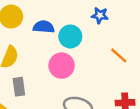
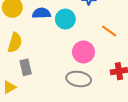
pink circle: (62, 66) -> (83, 52), moved

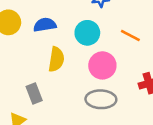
cyan circle: (65, 19) -> (87, 33), moved
yellow semicircle: (15, 43) -> (56, 59), moved

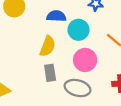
blue semicircle: (45, 25) -> (56, 16), moved
gray rectangle: (34, 94) -> (50, 73), moved

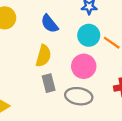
blue semicircle: (56, 16) -> (49, 24), turned -126
cyan circle: (78, 30) -> (89, 35), moved

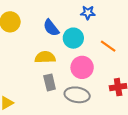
cyan circle: (89, 35) -> (73, 38), moved
yellow semicircle: (43, 56) -> (45, 57), turned -108

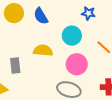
blue semicircle: (51, 28) -> (41, 16), moved
gray rectangle: (50, 82) -> (15, 66), moved

